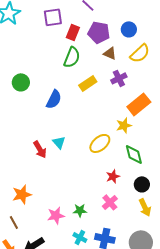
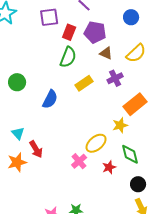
blue circle: (129, 29) -> (131, 17), moved
cyan triangle: (59, 142) -> (18, 133), moved
red star: (113, 176) -> (109, 167), moved
orange star: (22, 194) -> (17, 162), moved
pink cross: (110, 202) -> (79, 161), moved

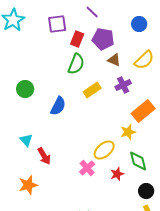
orange star: (17, 162) -> (28, 185), moved

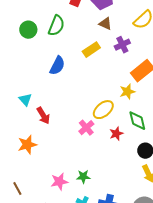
brown triangle: (114, 60) -> (105, 24), moved
green semicircle: (76, 64) -> (56, 26), moved
green circle: (25, 89) -> (28, 30), moved

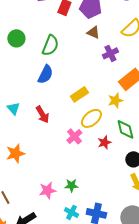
green semicircle: (56, 26) -> (50, 45), moved
yellow rectangle: (91, 50) -> (79, 94), moved
red arrow: (43, 116) -> (42, 114), moved

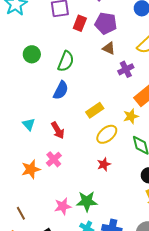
pink cross: (74, 136) -> (54, 159), moved
red star: (104, 142) -> (104, 164), moved
green star: (71, 185) -> (87, 201), size x1.5

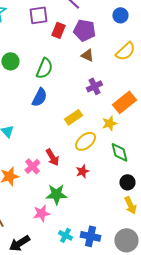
purple cross: (126, 69) -> (94, 86), moved
red arrow: (58, 130) -> (52, 157), moved
green star: (87, 201) -> (56, 194), moved

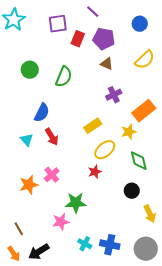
blue semicircle: (39, 97) -> (42, 113), moved
red arrow: (52, 157) -> (52, 137), moved
red star: (82, 171) -> (95, 172), moved
black circle: (127, 182) -> (132, 191), moved

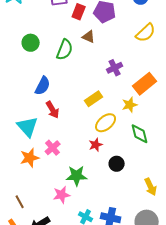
brown triangle: (107, 64) -> (89, 37), moved
cyan triangle: (27, 140) -> (28, 127), moved, size x1.6
black circle: (132, 191) -> (117, 164), moved

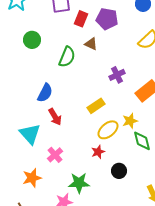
green circle: (31, 43) -> (32, 40), moved
yellow star: (130, 105) -> (130, 121), moved
orange star: (30, 158) -> (32, 178), moved

